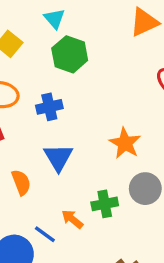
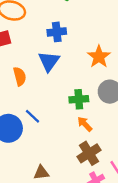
blue cross: (49, 107) -> (57, 32), moved
orange arrow: (72, 219) -> (85, 124), moved

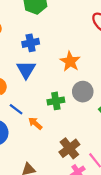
blue line: (32, 116) -> (16, 109), moved
orange arrow: (85, 124) -> (35, 123), moved

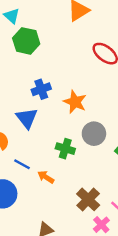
blue cross: (31, 43) -> (41, 89), moved
green cross: (56, 101) -> (65, 149), turned 35

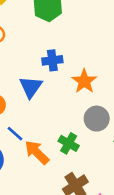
green cross: (65, 149) -> (69, 143), moved
orange arrow: (46, 177) -> (37, 152), size x1.5

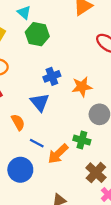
orange star: (84, 81) -> (82, 87), turned -30
orange arrow: (37, 152) -> (58, 154), turned -75

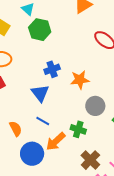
orange semicircle: (18, 122) -> (16, 129), moved
blue line: (37, 143) -> (43, 121), moved
blue circle: (20, 170) -> (32, 154), moved

